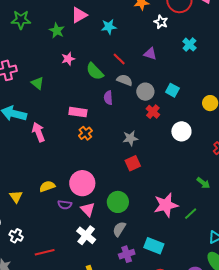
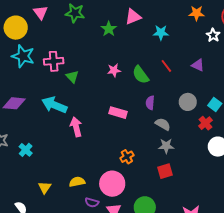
pink star: (68, 59) -> (114, 70), moved
gray semicircle: (125, 80) -> (163, 124), moved
green triangle: (38, 83) -> (72, 77), moved
red cross: (153, 112) -> (205, 123), moved
orange cross: (85, 133) -> (127, 157), moved

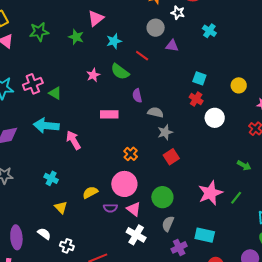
cyan star: (161, 33) -> (114, 41), moved
gray circle: (188, 102) -> (156, 28), moved
cyan cross: (26, 150) -> (51, 178), moved

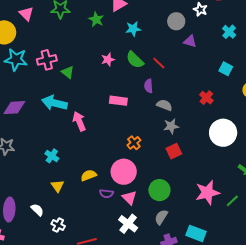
red line: (142, 56) -> (159, 63), moved
cyan square: (199, 78) -> (226, 69), moved
white circle: (215, 118) -> (223, 133), moved, size x1.4

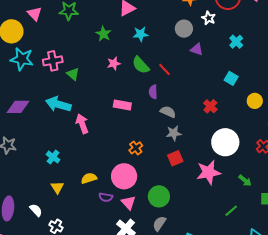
green star: (96, 19) -> (103, 34), moved
pink star: (207, 193) -> (208, 172), moved

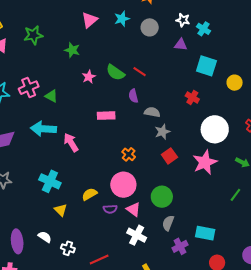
white star: (209, 18) -> (183, 20), moved
cyan star: (141, 34) -> (122, 19), moved
purple triangle: (197, 49) -> (181, 45), moved
cyan square: (231, 78) -> (206, 66), size x1.5
cyan cross: (53, 157) -> (50, 181), size x1.5

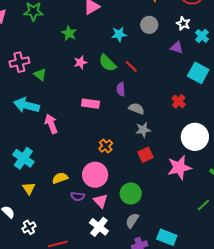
cyan star: (122, 19) -> (119, 34), moved
white cross: (68, 248) -> (29, 227), turned 32

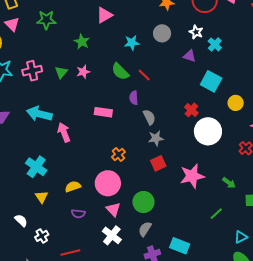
pink star: (80, 62) -> (83, 72), moved
green triangle: (40, 75) -> (61, 72), moved, turned 32
gray semicircle: (136, 109) -> (149, 117), turned 42
white circle: (195, 137) -> (208, 131), moved
purple semicircle: (78, 196) -> (78, 214), moved

